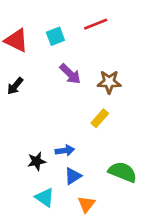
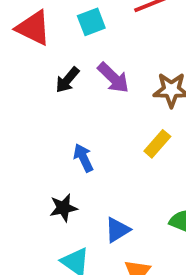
black arrow: (15, 86) -> (67, 80), moved
blue arrow: (65, 150) -> (83, 158), moved, turned -108

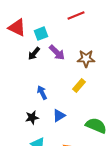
cyan square: (91, 22) -> (41, 34), moved
blue triangle: (117, 230) -> (59, 116), moved

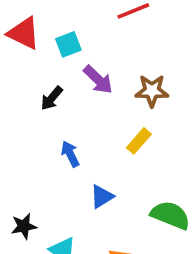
black arrow: (34, 54) -> (52, 98), moved
black star: (32, 118) -> (24, 226), moved

